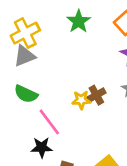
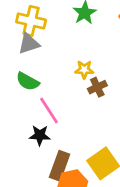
yellow cross: (25, 33) -> (31, 21), turned 36
yellow star: (81, 100) -> (84, 70), moved

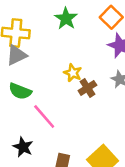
yellow star: (84, 70) -> (73, 73), turned 30
black star: (40, 135) -> (23, 147), moved, turned 30

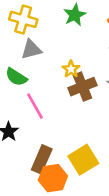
gray triangle: (16, 55) -> (31, 49), moved
brown cross: (87, 88) -> (82, 87), size x1.5

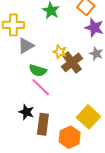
green semicircle: (16, 77) -> (38, 70), moved
brown rectangle: (42, 159) -> (43, 124), moved

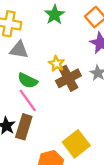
gray triangle: (26, 46) -> (19, 50), turned 30
brown rectangle: (43, 124) -> (24, 127), moved

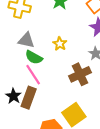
gray triangle: (19, 50) -> (26, 40), moved
brown cross: (68, 78) -> (80, 74), moved

